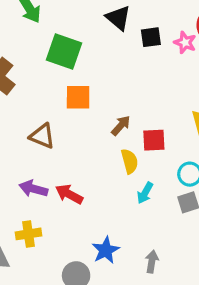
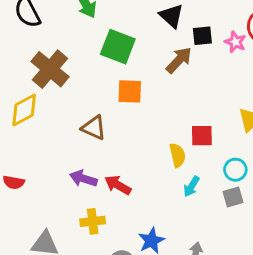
brown arrow: (121, 126) -> (179, 60), moved, size x1.4
yellow cross: (28, 234) -> (93, 221), moved

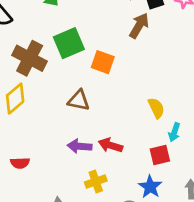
green square: (118, 47) -> (69, 43), moved, turned -32
orange square: (130, 91) -> (103, 62), turned 30
red square: (202, 136) -> (160, 155), moved

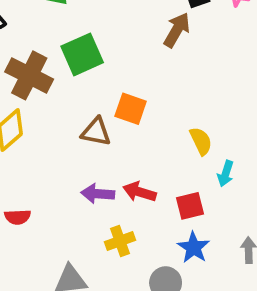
orange square: (103, 62) -> (131, 109), moved
red square: (160, 155) -> (190, 206), moved

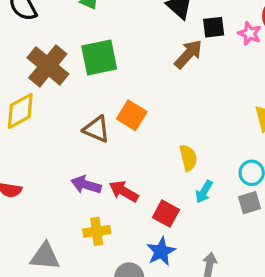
red square: (190, 206) -> (166, 214), turned 30

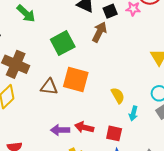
green square: (99, 58) -> (63, 43), moved
orange square: (132, 115) -> (76, 80), size x1.4
brown triangle: (97, 129) -> (49, 87), moved

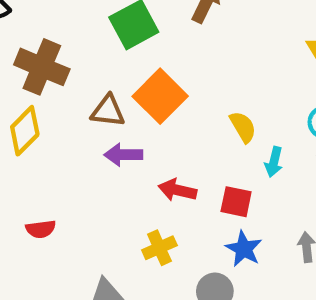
orange square: (76, 80) -> (160, 96), turned 30
purple arrow: (60, 130) -> (123, 155), moved

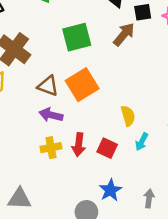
red arrow: (177, 190) -> (79, 145), turned -110
red square: (236, 202) -> (107, 148), moved
yellow cross: (159, 248) -> (51, 148), moved

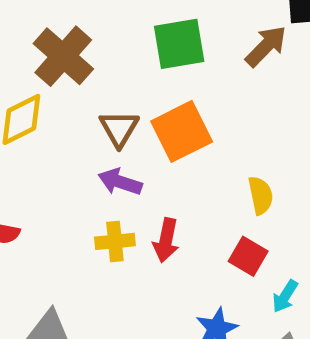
brown triangle: (48, 86) -> (119, 128), turned 35
cyan arrow: (142, 142) -> (285, 296), moved
red square: (107, 148) -> (248, 256), moved

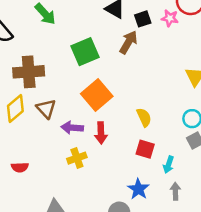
brown cross: (63, 56) -> (29, 72), turned -32
brown triangle: (119, 128) -> (46, 109), moved
red arrow: (166, 240) -> (101, 133), moved

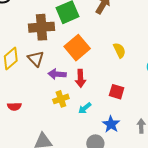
brown cross: (29, 72) -> (42, 27), moved
yellow semicircle: (144, 117) -> (119, 50), moved
cyan arrow: (168, 165) -> (85, 108), moved, turned 32

